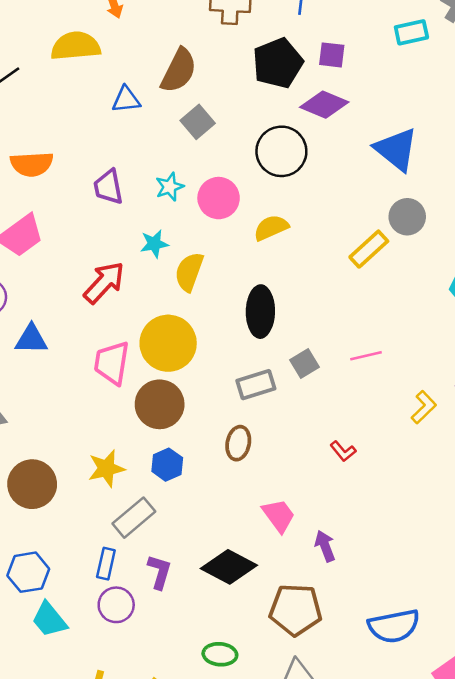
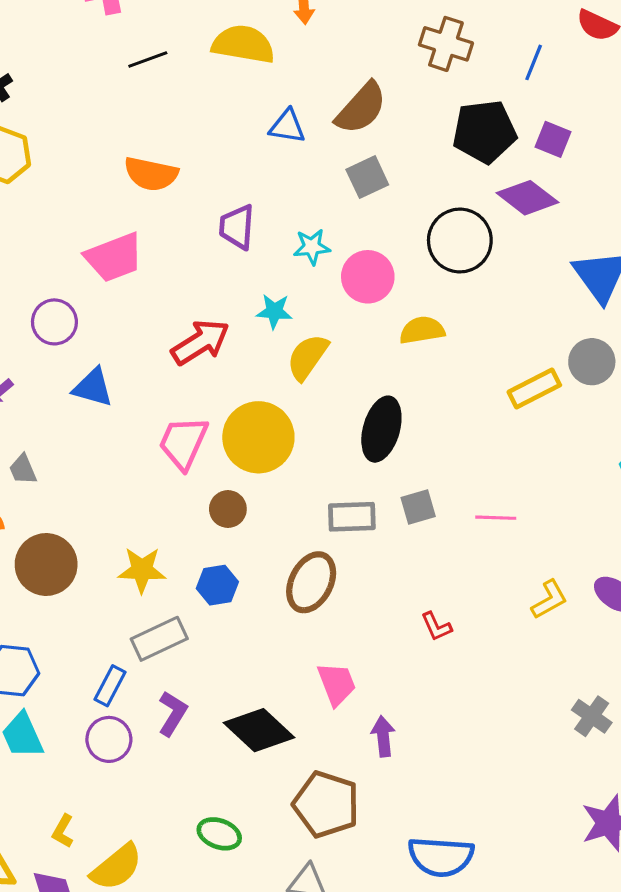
brown circle: (160, 404) -> (228, 509), size x0.6
brown ellipse: (238, 443) -> (311, 582), size x1.4

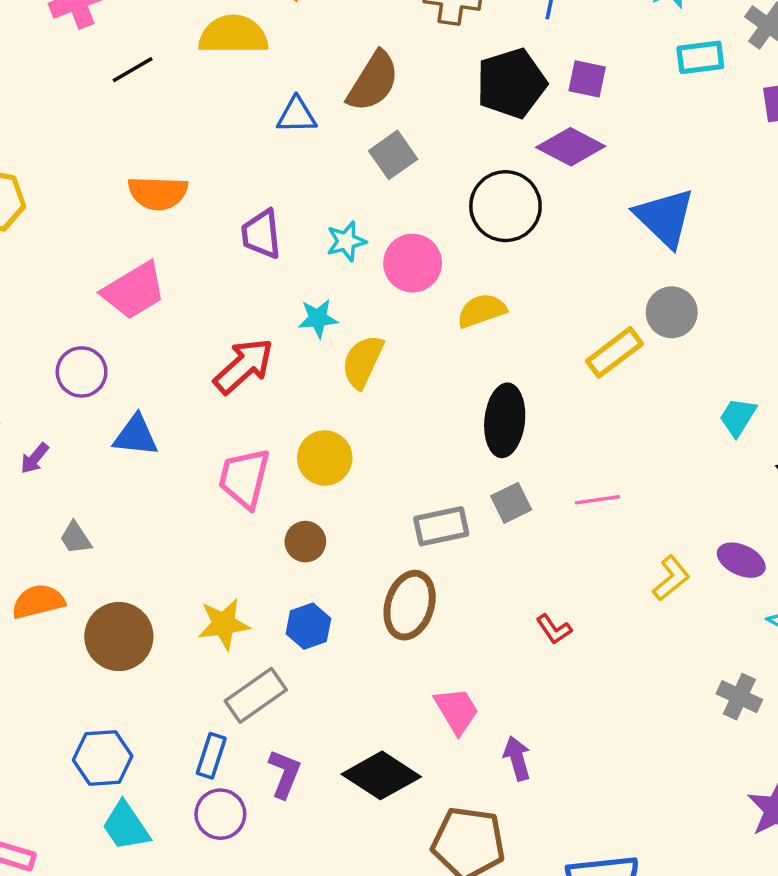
black ellipse: (381, 429) -> (505, 420), moved
yellow circle: (258, 437) -> (325, 458), size x0.7

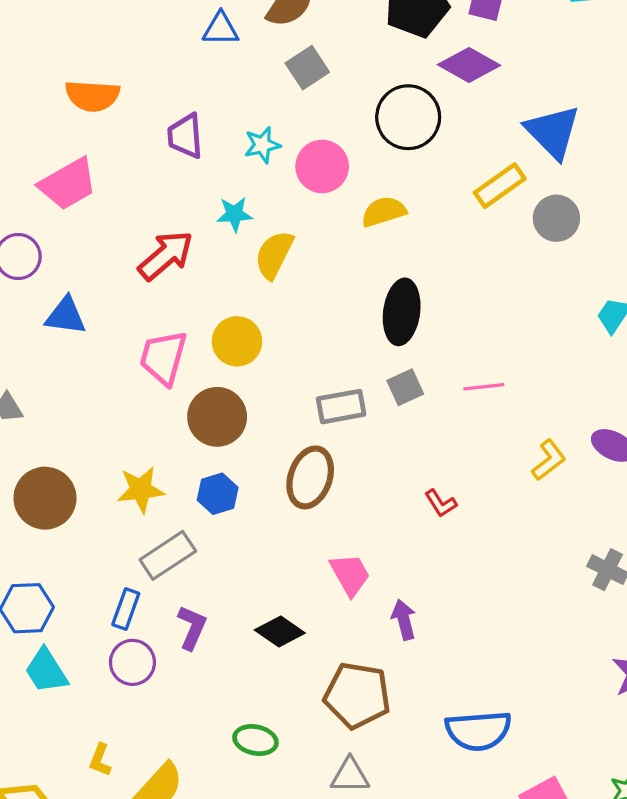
yellow rectangle: (614, 352) -> (500, 186), moved
brown circle: (305, 542) -> (217, 417), size x1.6
black diamond: (381, 775) -> (280, 632), size x0.7

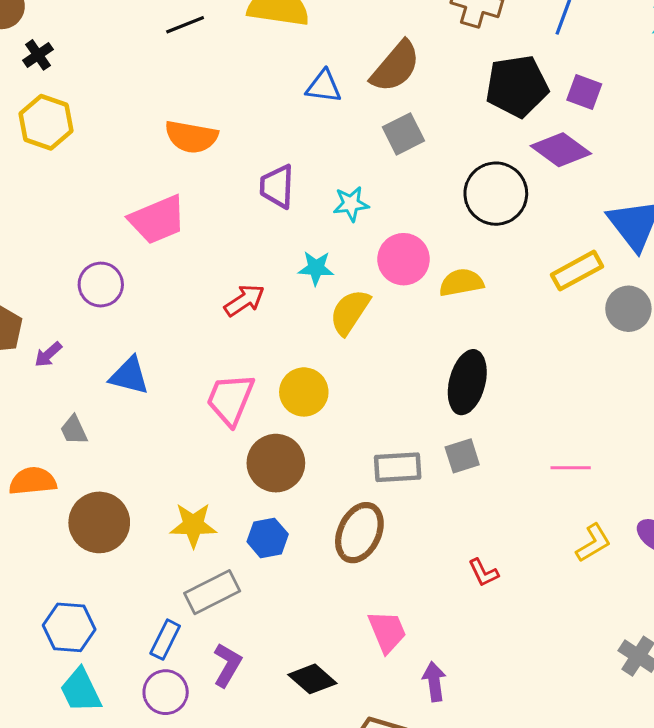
pink circle: (322, 166) -> (404, 259), moved
red arrow: (166, 255) -> (244, 300), size x0.7
blue triangle: (66, 316) -> (129, 376), moved
pink line: (484, 387) -> (571, 468), moved

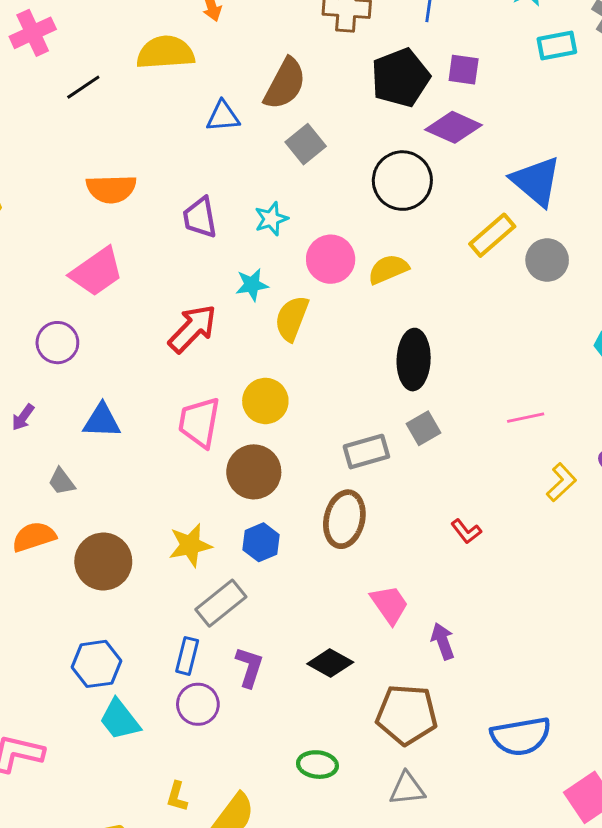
red arrow: (244, 300) -> (193, 329), size x1.4

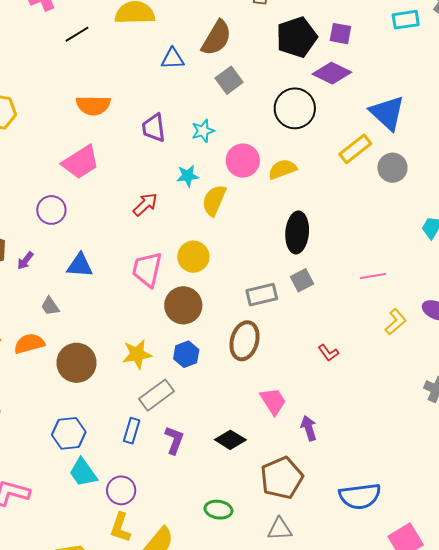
red arrow: (193, 329) -> (145, 204), size x0.7
purple circle: (198, 704) -> (121, 490), moved
brown pentagon: (407, 715) -> (282, 478), turned -30
yellow L-shape: (177, 796) -> (120, 527), size x1.4

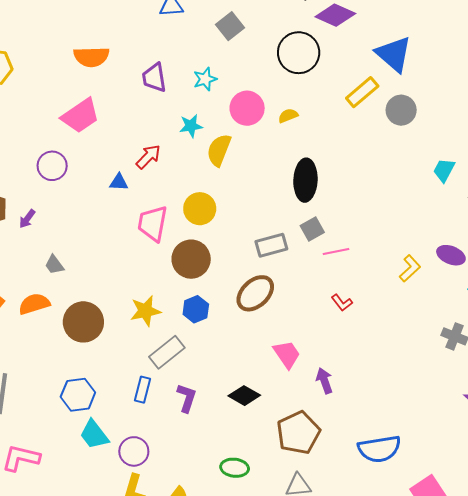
yellow semicircle: (282, 169) -> (288, 116), size x0.7
blue triangle: (80, 265) -> (119, 182), moved, size x0.7
pink line: (373, 276) -> (336, 252), moved
brown ellipse: (244, 341) -> (255, 293), turned 33

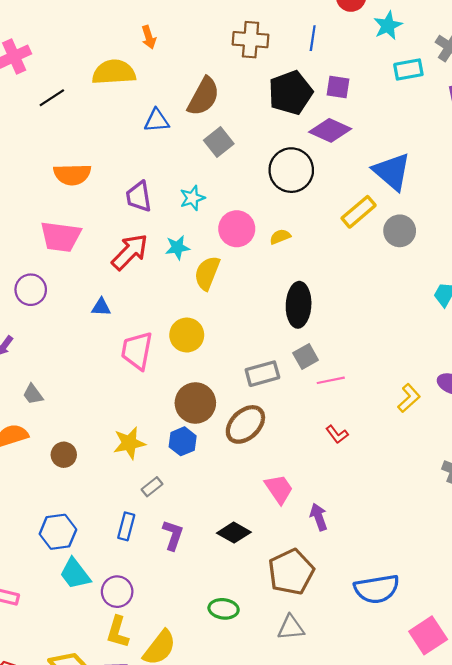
pink trapezoid: (80, 116) -> (61, 237), turned 42
red arrow: (148, 157) -> (130, 252), moved, size x1.4
brown circle: (191, 259) -> (195, 403), moved
brown circle: (83, 322) -> (64, 455), size x0.6
gray rectangle: (167, 352) -> (152, 487), size x0.6

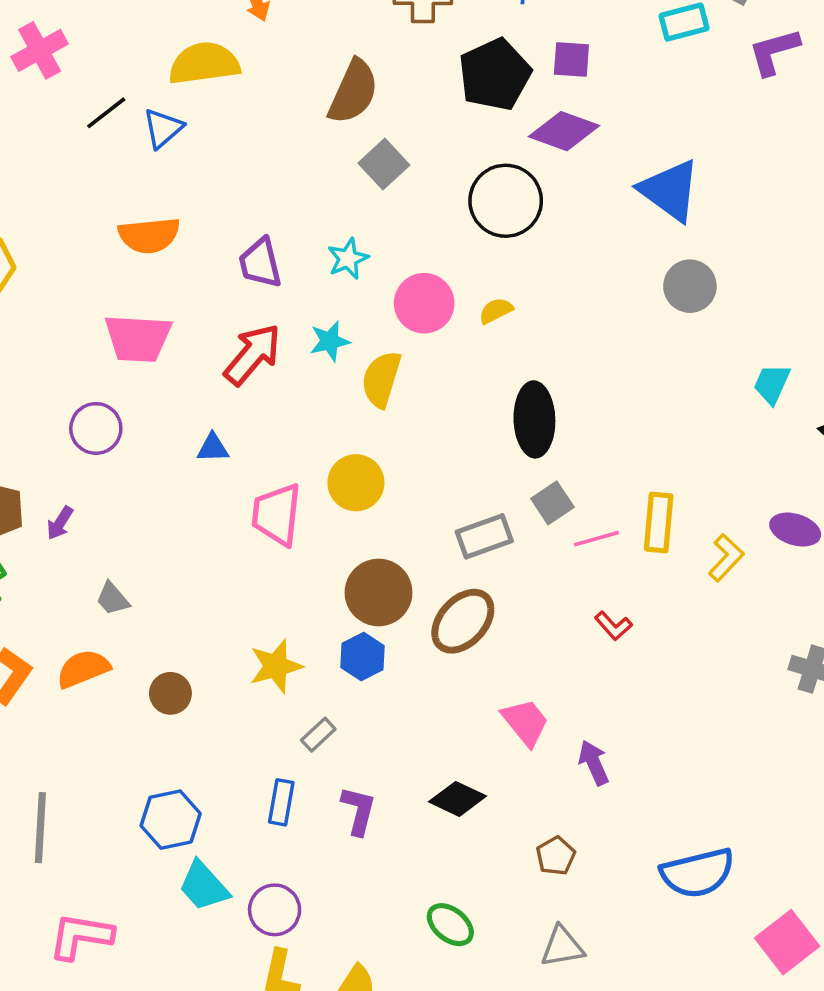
blue triangle: (157, 121) -> (163, 128), moved, turned -32
yellow rectangle: (359, 212) -> (659, 522), moved, turned -40
brown pentagon: (291, 572) -> (556, 856), size x0.5
green ellipse: (224, 609) -> (450, 925), turned 36

